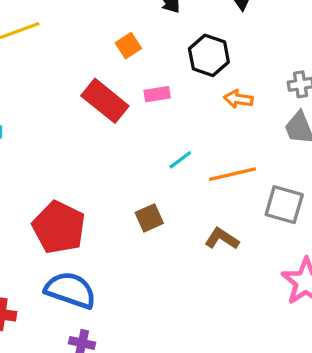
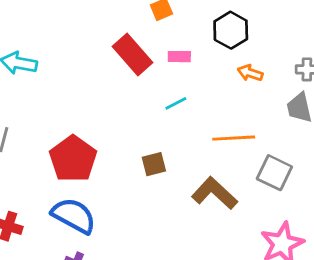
cyan line: (180, 160) -> (176, 103), moved
brown L-shape: (222, 239) -> (215, 193), size x1.5

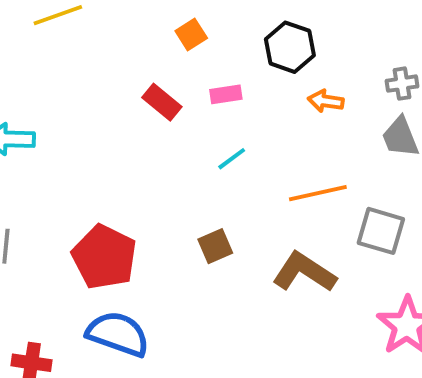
red rectangle: (132, 55) -> (162, 102), size x0.7

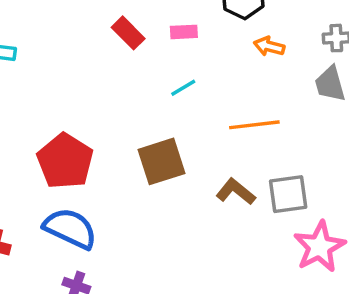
gray square: (381, 231) -> (288, 194), moved, turned -30
brown square: (215, 246) -> (162, 161), size x1.6
brown L-shape: (304, 272) -> (236, 192), size x0.7

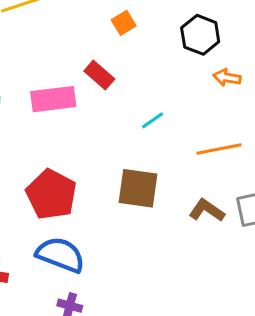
pink rectangle: (184, 32) -> (53, 99), moved, size x1.8
brown square: (162, 161) -> (138, 188), turned 30

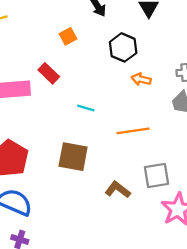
cyan line: (153, 120) -> (86, 108), turned 49
brown L-shape: (207, 210) -> (118, 190), moved

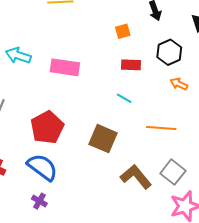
red rectangle: (49, 73) -> (131, 65), moved, turned -54
gray square: (156, 176) -> (173, 172), turned 35
brown L-shape: (118, 190) -> (136, 177), size x1.4

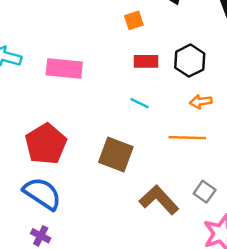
black hexagon: (169, 52) -> (190, 61), moved
orange arrow: (179, 84) -> (201, 102), moved, turned -30
gray square: (173, 172) -> (205, 192), size x0.7

